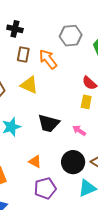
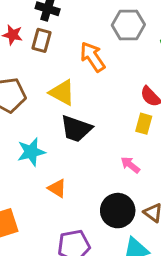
brown rectangle: (23, 54) -> (41, 40), moved
black trapezoid: (49, 123) -> (76, 129), moved
orange triangle: (35, 162) -> (57, 188), moved

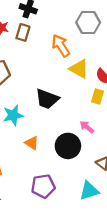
yellow triangle: (62, 93) -> (79, 69), moved
black circle: (118, 211) -> (68, 146), moved

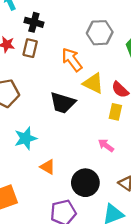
black trapezoid: (47, 99) -> (63, 103), moved
black circle: (68, 146) -> (85, 183), moved

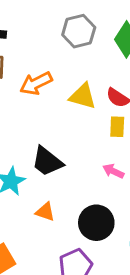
orange arrow: (72, 60) -> (36, 83), moved, turned -70
black trapezoid: (63, 103) -> (47, 161), moved, turned 32

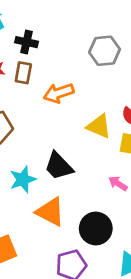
yellow triangle: (83, 96) -> (99, 126), moved
orange triangle: (45, 212) -> (50, 212), size x1.6

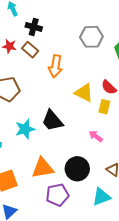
brown rectangle: (23, 73) -> (30, 50), turned -63
orange arrow: (59, 93) -> (55, 66), turned -65
orange triangle: (50, 212) -> (43, 168), moved, turned -40

